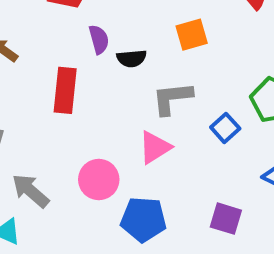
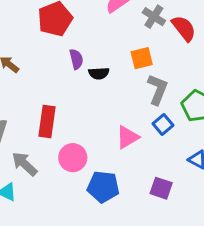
red rectangle: (65, 90) -> (47, 122), moved
gray L-shape: (172, 98) -> (157, 89), moved, turned 116
pink triangle: (155, 147) -> (128, 137), moved

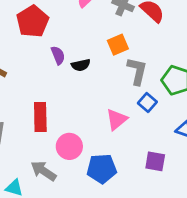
gray arrow: (25, 164) -> (44, 171), moved

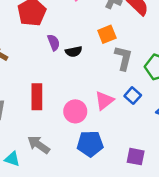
blue square: (147, 102) -> (133, 96), moved
pink circle: (69, 146) -> (75, 111), moved
purple square: (155, 161) -> (136, 157), moved

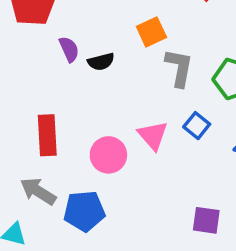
pink triangle: (104, 100) -> (153, 135), turned -30
blue pentagon: (90, 144) -> (84, 211), moved
gray arrow: (39, 145) -> (38, 191), moved

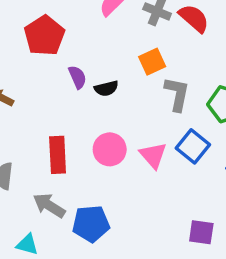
blue square: (197, 126) -> (193, 146), size x1.4
pink circle: (108, 155) -> (110, 149), moved

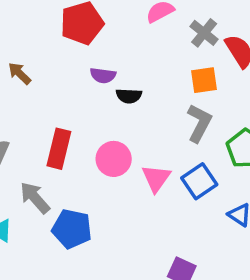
orange square: (152, 62) -> (204, 80), moved
purple semicircle: (77, 77) -> (103, 75), turned 105

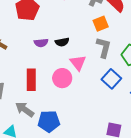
purple semicircle: (103, 75) -> (41, 43), moved
pink triangle: (156, 178) -> (78, 63), moved

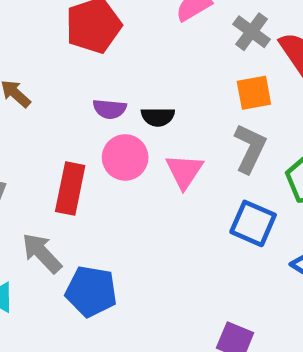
pink circle: (62, 78) -> (125, 157), moved
blue square: (111, 79) -> (253, 223), turned -30

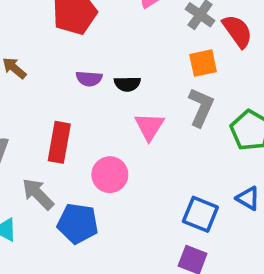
pink circle: (125, 157) -> (110, 175), moved
blue square: (253, 223) -> (200, 214), moved

